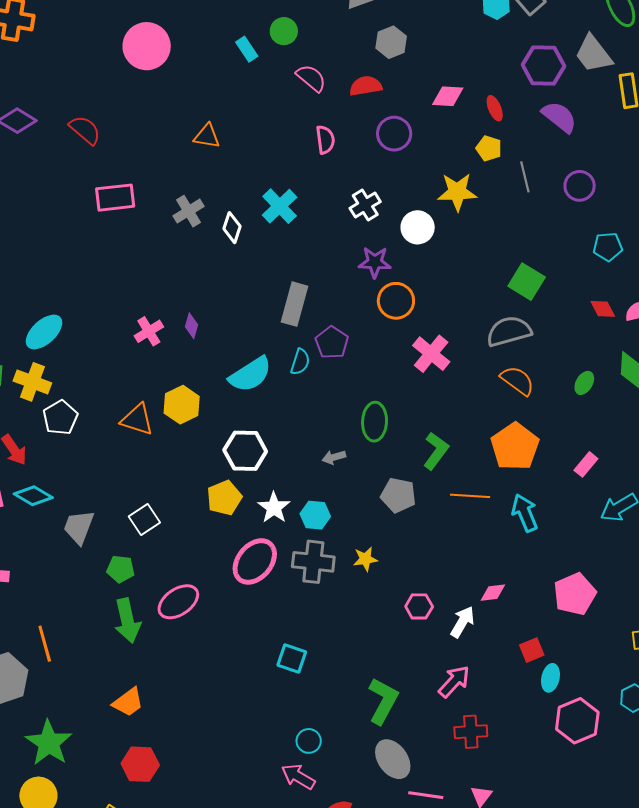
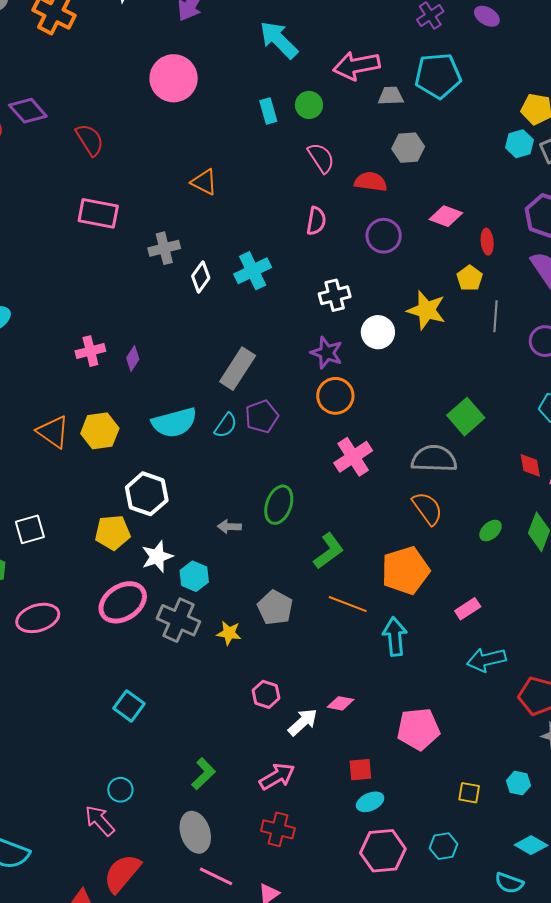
gray pentagon: (398, 495) -> (275, 608), moved
cyan ellipse: (550, 678) -> (370, 802), turned 36
green L-shape: (383, 701) -> (203, 774), size x0.7

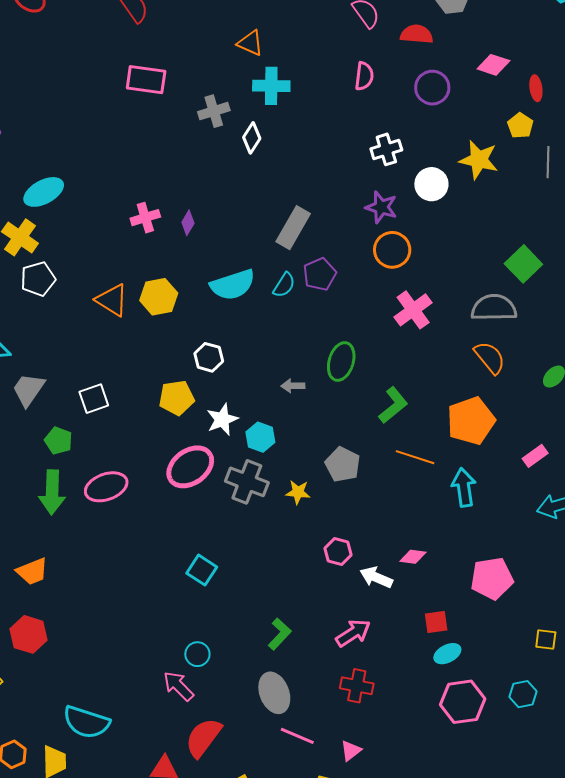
cyan cross: (253, 271) -> (271, 86), moved, turned 30
white hexagon: (147, 494) -> (209, 357), size x0.7
white arrow: (303, 722) -> (376, 577), turned -112

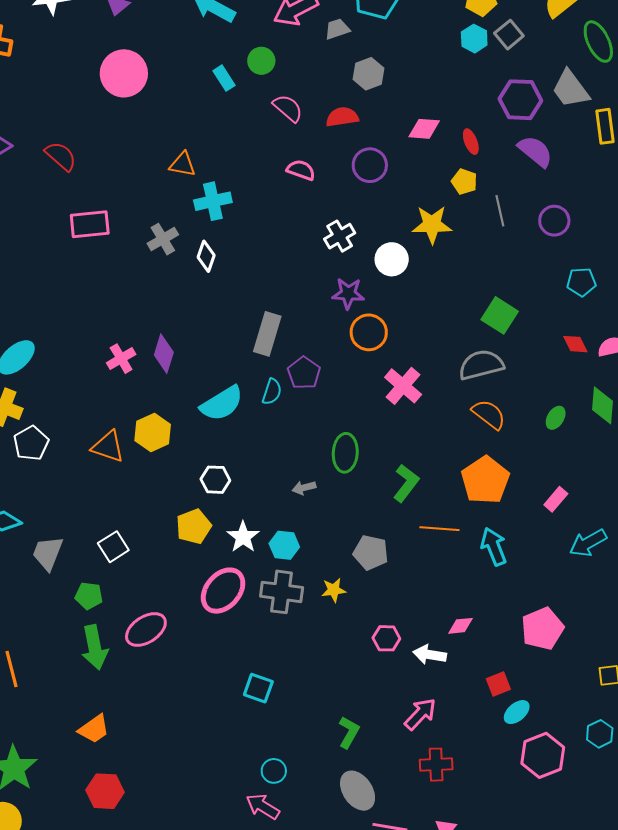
pink semicircle: (364, 76) -> (301, 170), turned -64
purple diamond: (188, 223) -> (164, 354), size x1.5

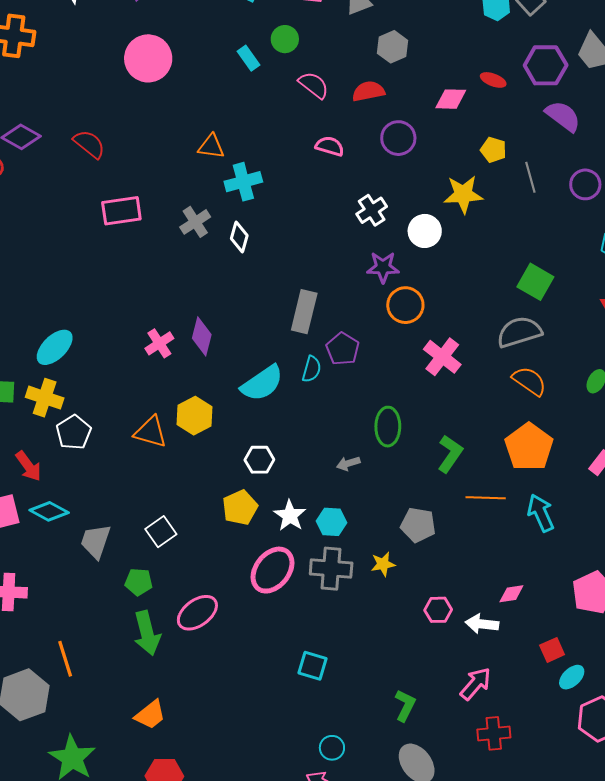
red ellipse: (471, 142) -> (493, 80), moved, turned -45

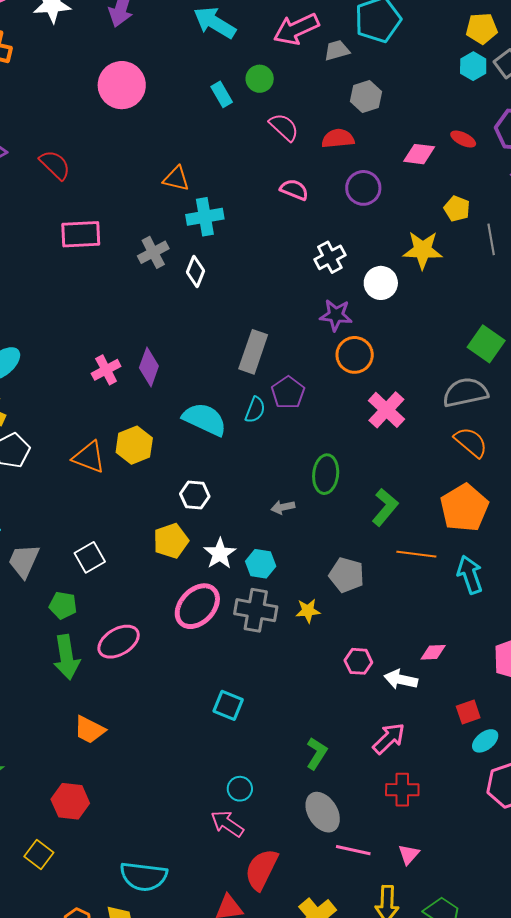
cyan semicircle: (262, 383) -> (205, 419), turned -126
orange trapezoid: (150, 715) -> (89, 730), moved, turned 60

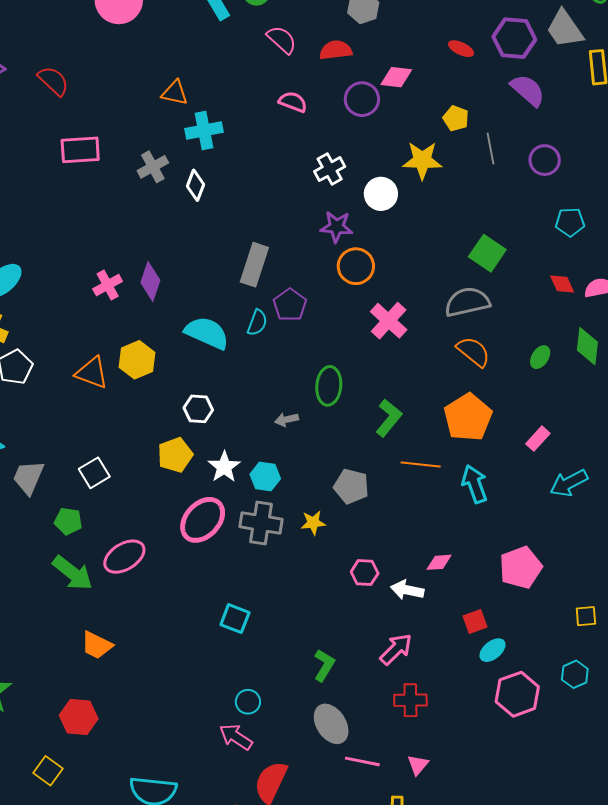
pink diamond: (419, 154) -> (396, 77), moved
green arrow: (67, 657) -> (73, 573), turned -42

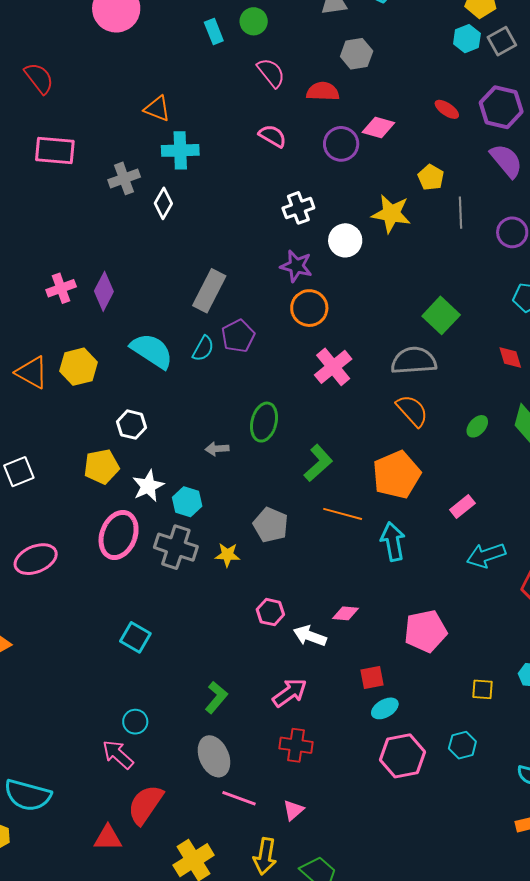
pink ellipse: (203, 520) -> (119, 535), turned -30

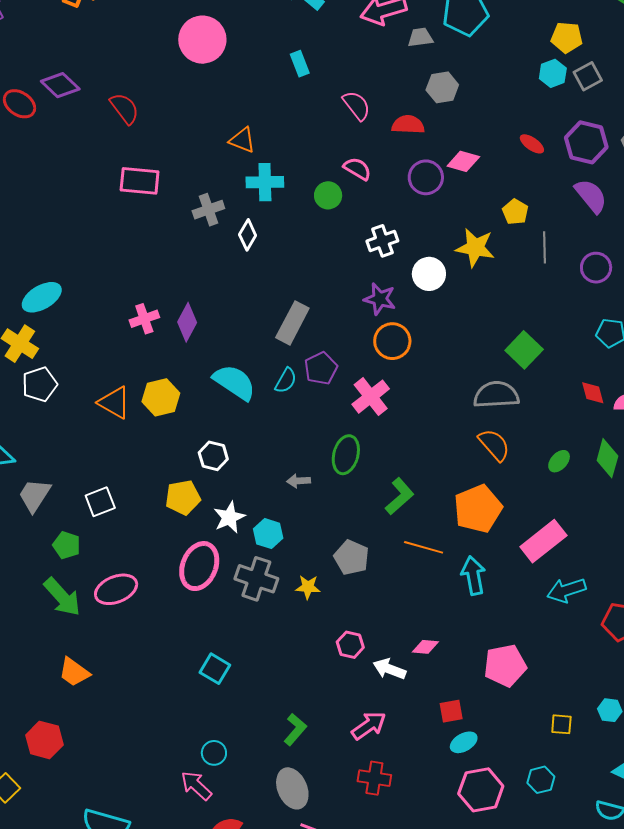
green circle: (254, 21) -> (328, 195), moved
pink cross: (333, 367) -> (371, 397), moved
pink rectangle: (462, 506) -> (543, 541), size x1.8

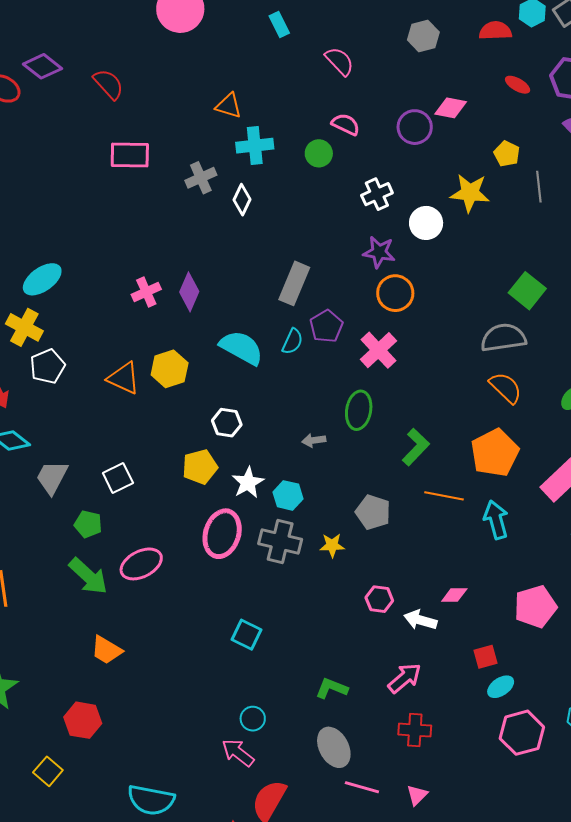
red semicircle: (408, 125) -> (495, 31), moved
green L-shape: (295, 729) -> (332, 688), turned -104

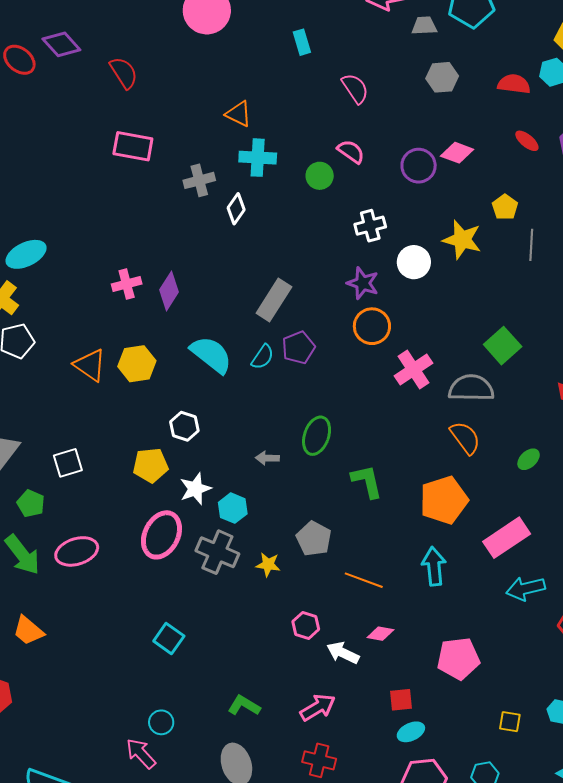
pink cross: (378, 350) -> (414, 369), moved
green L-shape: (416, 447) -> (367, 481), turned -66
orange line: (444, 496) -> (364, 580), moved

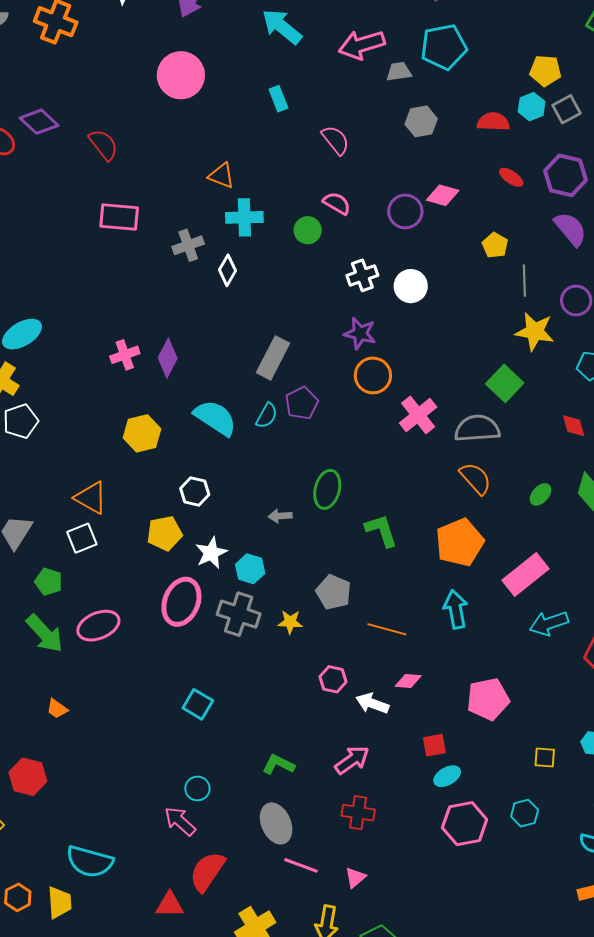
yellow star: (462, 240) -> (535, 331), moved
white circle: (414, 262) -> (411, 286), moved
orange triangle: (90, 365) -> (91, 498), moved
orange trapezoid: (28, 631) -> (57, 709), size x0.7

